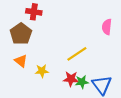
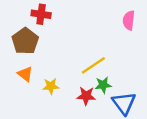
pink semicircle: (107, 27) -> (129, 20), moved
green star: (82, 82) -> (103, 85), moved

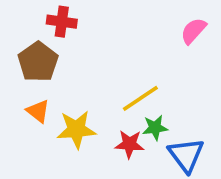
pink semicircle: (129, 20) -> (193, 31), turned 36
yellow star: (51, 86) -> (76, 129), size x1.5

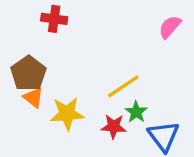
brown pentagon: (38, 62) -> (28, 73), moved
green star: (155, 128) -> (136, 112), turned -30

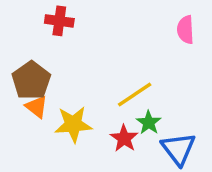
pink semicircle: (170, 27) -> (185, 30), turned -45
red star: (114, 126) -> (124, 138), turned 30

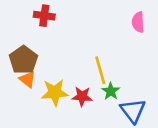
yellow line: (135, 95) -> (100, 70), turned -72
red star: (124, 138) -> (82, 96), moved, turned -30

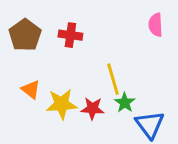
red cross: (44, 16) -> (70, 35), moved
brown pentagon: (23, 60) -> (25, 35), moved

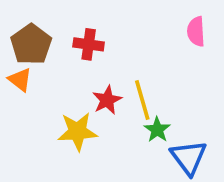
orange triangle: (31, 89) -> (20, 80), moved
red star: (92, 108) -> (107, 100), moved, turned -30

